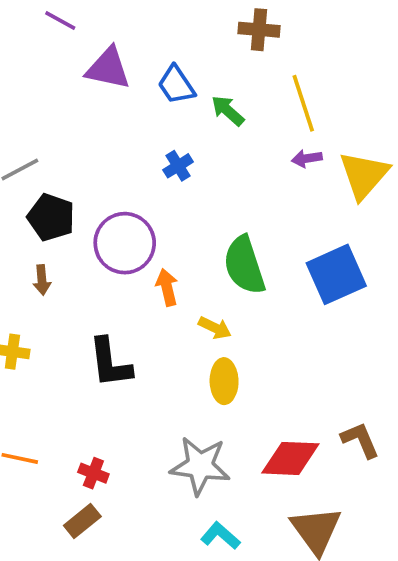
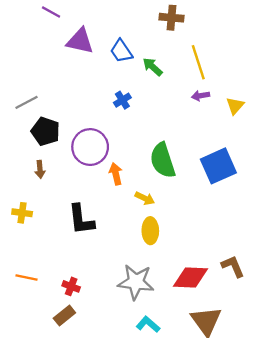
yellow triangle: (364, 175) -> (235, 106), size x0.6

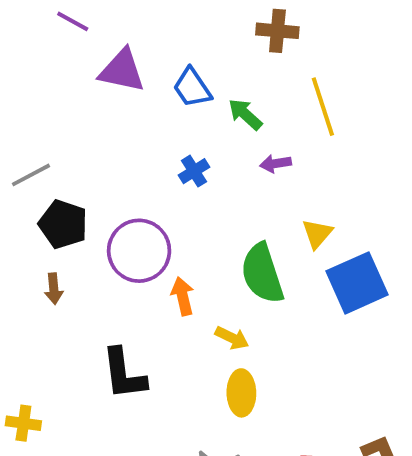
purple arrow: (201, 96) -> (276, 164), moved
yellow triangle: (235, 106) -> (317, 234), moved
yellow cross: (22, 213) -> (23, 423), moved

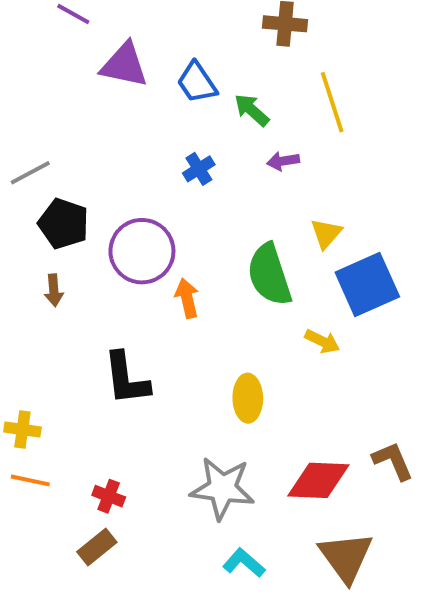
yellow arrow: (232, 338) -> (322, 341), moved

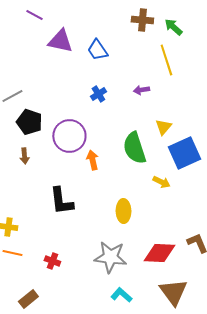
green arrow: (252, 110) -> (173, 27), moved
brown rectangle: (97, 547) -> (28, 299), moved

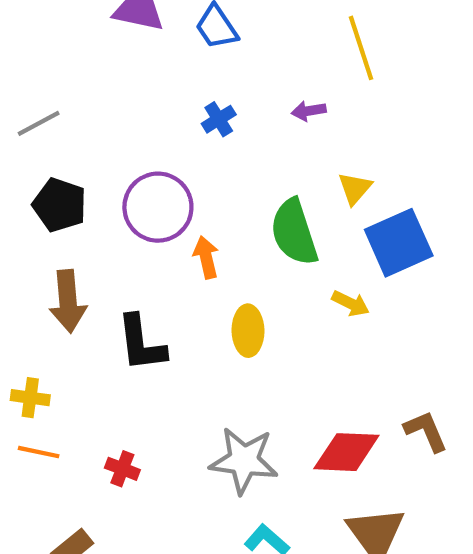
black pentagon: (29, 122) -> (60, 205), moved
brown arrow: (24, 156) -> (68, 301), moved, size x1.8
yellow ellipse: (123, 211) -> (248, 331), moved

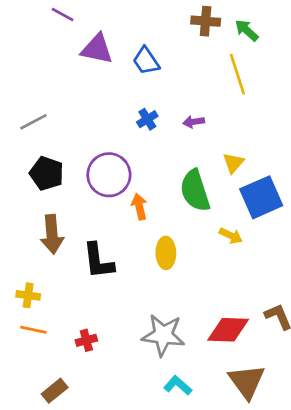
purple arrow: (309, 111) -> (194, 122), moved
red cross: (122, 469) -> (86, 340), turned -36

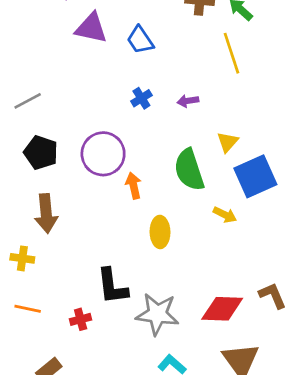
black L-shape: (98, 261) -> (112, 286), moved
yellow cross: (28, 295) -> (22, 258), moved

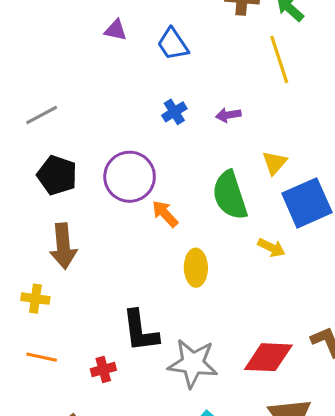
purple triangle: (91, 28) -> (116, 30), size x0.6
orange arrow: (134, 186) -> (165, 214), turned -30

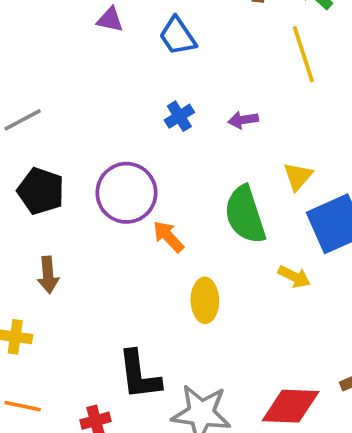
brown arrow: (63, 246) -> (48, 275), size x0.7

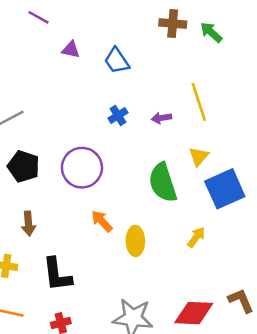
yellow line: (303, 54) -> (199, 102), moved
orange arrow: (168, 237) -> (102, 221), moved
yellow arrow: (294, 277) -> (196, 237), moved, turned -80
black L-shape: (139, 375) -> (57, 275), moved

